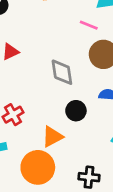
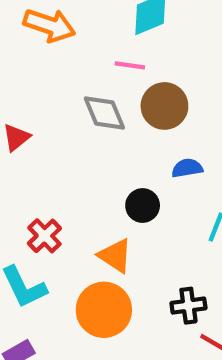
gray diamond: (62, 72) -> (104, 113), moved
orange triangle: (52, 137) -> (115, 256), turned -45

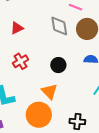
black circle: (143, 206) -> (58, 65), moved
red cross: (44, 236) -> (21, 61), moved

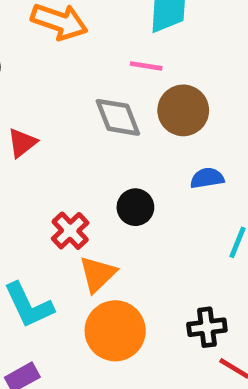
red cross: (21, 61) -> (70, 231), moved
orange triangle: (49, 91) -> (98, 274), moved, turned 42

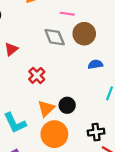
black circle: (135, 207) -> (67, 105), moved
red cross: (70, 231) -> (37, 75), moved

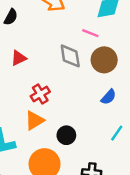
blue semicircle: (95, 64) -> (109, 97), turned 128
orange triangle: (46, 108) -> (34, 120), moved

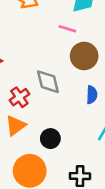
gray diamond: (70, 56) -> (48, 82), moved
blue semicircle: (109, 97) -> (92, 95), turned -35

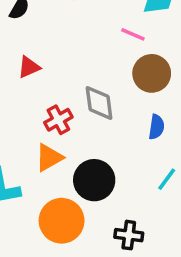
black circle: (50, 139) -> (94, 180), size x1.5

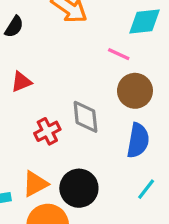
blue semicircle: (156, 127) -> (138, 140), size x1.5
orange triangle: (49, 158) -> (35, 184), moved

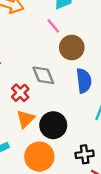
pink line: (119, 54) -> (53, 26), turned 42
orange triangle: (35, 184) -> (25, 119), moved

